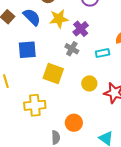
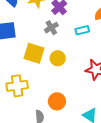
gray cross: (72, 49) -> (51, 28), turned 32
yellow circle: (89, 83) -> (58, 58), moved

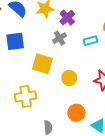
yellow circle: (58, 58) -> (69, 78), moved
orange circle: (57, 101) -> (76, 113), moved

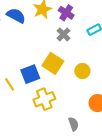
blue square: (15, 41) -> (30, 74), moved
yellow square: (42, 64) -> (53, 63), turned 30

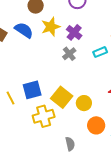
yellow square: (53, 63) -> (62, 97), moved
yellow circle: (82, 71) -> (84, 103), moved

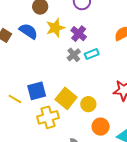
cyan rectangle: (100, 52) -> (92, 54), moved
yellow line: (11, 98) -> (15, 99), turned -32

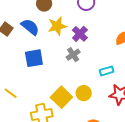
cyan rectangle: (92, 54) -> (107, 71), moved
blue square: (37, 91) -> (34, 58), moved
yellow circle: (88, 104) -> (84, 93), moved

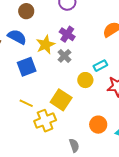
yellow star: (57, 26) -> (46, 45), moved
yellow line: (11, 93) -> (26, 103), moved
yellow circle: (84, 93) -> (85, 80), moved

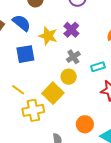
yellow star: (46, 45) -> (48, 36), turned 30
gray cross: (64, 56) -> (73, 57), moved
yellow circle: (85, 80) -> (69, 77), moved

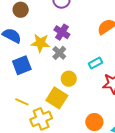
gray cross: (73, 57) -> (59, 53), moved

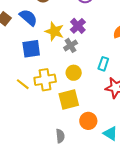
cyan rectangle: (96, 63) -> (103, 64), turned -56
yellow square: (57, 98) -> (69, 99), moved, turned 30
yellow cross: (41, 119) -> (45, 80), moved

